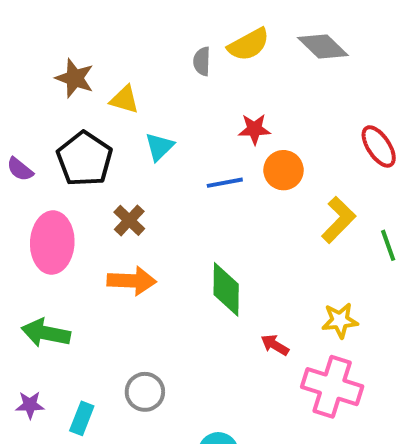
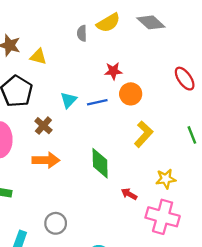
cyan triangle: (159, 147) -> (69, 100), moved
yellow L-shape: (339, 220) -> (144, 134), moved

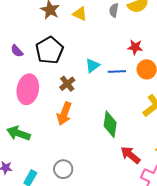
yellow triangle: (38, 57) -> (80, 14), moved
orange arrow: (46, 160) -> (64, 114), turned 100
red arrow: (129, 194) -> (130, 155), size x1.5

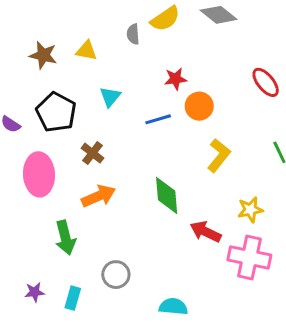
cyan triangle: (93, 66) -> (110, 97), moved
orange arrow: (64, 114) -> (99, 196), turned -120
green arrow: (18, 133) -> (65, 238), moved, turned -110

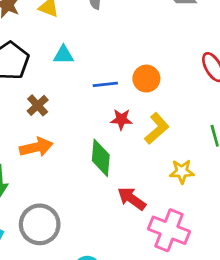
red star: (175, 79) -> (121, 119), moved
cyan triangle: (110, 97) -> (64, 55), turned 40
yellow star: (250, 210) -> (182, 172), moved
gray circle: (116, 275) -> (40, 224), size x1.5

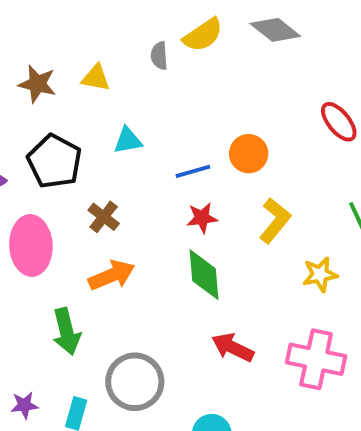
red star: (121, 119) -> (202, 218), moved
red arrow: (132, 199) -> (233, 347), moved

